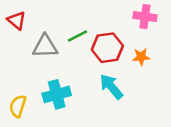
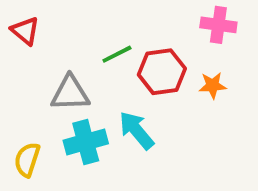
gray triangle: (45, 46) -> (70, 93), moved
cyan arrow: (111, 87) -> (136, 130), moved

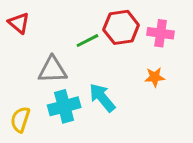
pink cross: (218, 25) -> (161, 33), moved
red hexagon: (162, 72) -> (121, 27), moved
orange star: (213, 85) -> (155, 77), moved

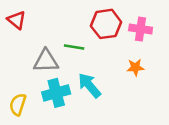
green line: (87, 41) -> (74, 47), moved, turned 36

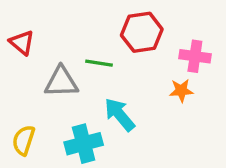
red triangle: (17, 20) -> (22, 43), moved
pink cross: (141, 29) -> (195, 56), moved
cyan cross: (56, 93) -> (84, 144), moved

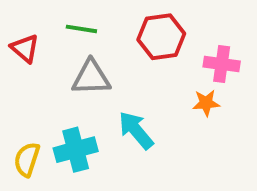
green line: (99, 63) -> (81, 29), moved
gray triangle: (61, 82) -> (91, 78), moved
cyan cross: (84, 144) -> (76, 150), moved

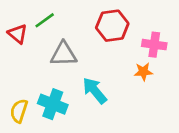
green line: (81, 29) -> (45, 20), moved, turned -45
cyan cross: (76, 150) -> (53, 104), turned 36

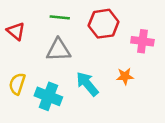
green line: (45, 20) -> (60, 17), moved, turned 42
orange star: (143, 72) -> (125, 76), moved
yellow semicircle: (19, 111) -> (17, 84), moved

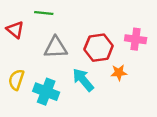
green line: (60, 17) -> (44, 13), moved
red hexagon: (104, 24) -> (99, 48), moved

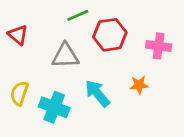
green line: (44, 13) -> (78, 15), moved, turned -30
red hexagon: (99, 48) -> (110, 35), moved

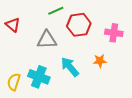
yellow semicircle: (19, 93) -> (14, 82), moved

